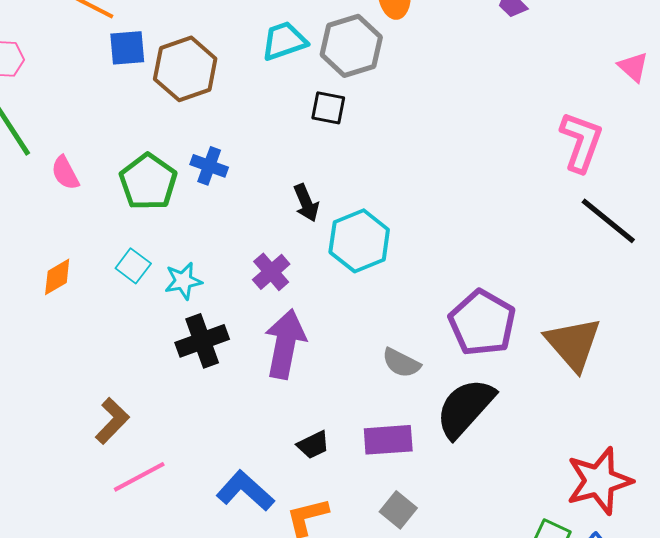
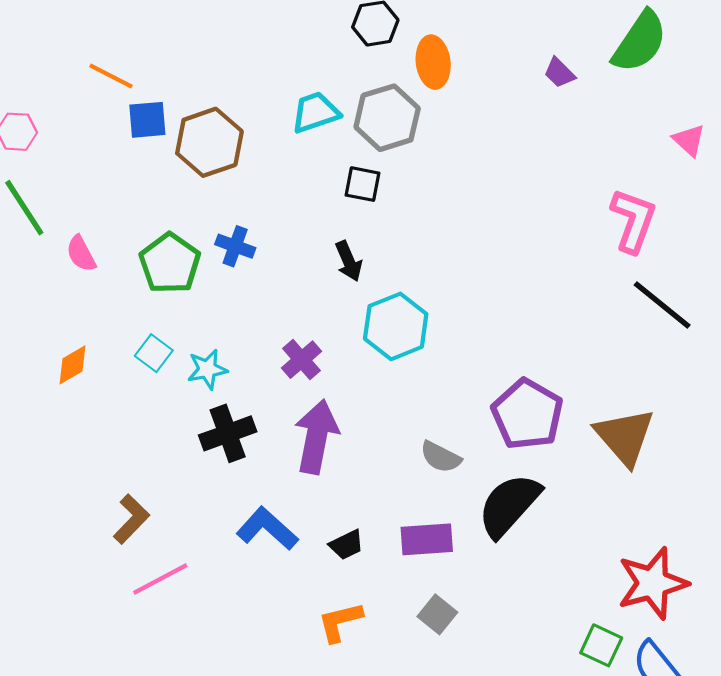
black arrow: (306, 203) -> (349, 261), moved
blue L-shape: (245, 491) -> (267, 529), moved

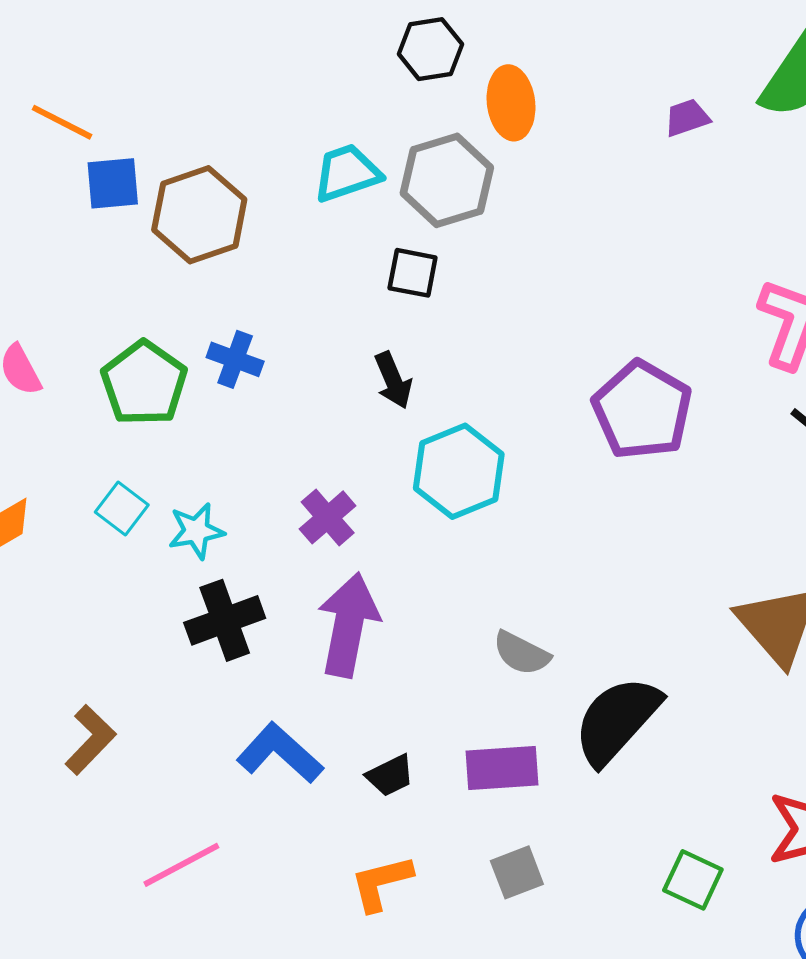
purple trapezoid: (559, 73) -> (687, 118), turned 116
purple pentagon: (527, 414) -> (642, 410), moved
pink line: (160, 579) -> (181, 865), moved
gray square: (437, 614) -> (517, 872), turned 30
green square: (601, 645) -> (693, 880), moved

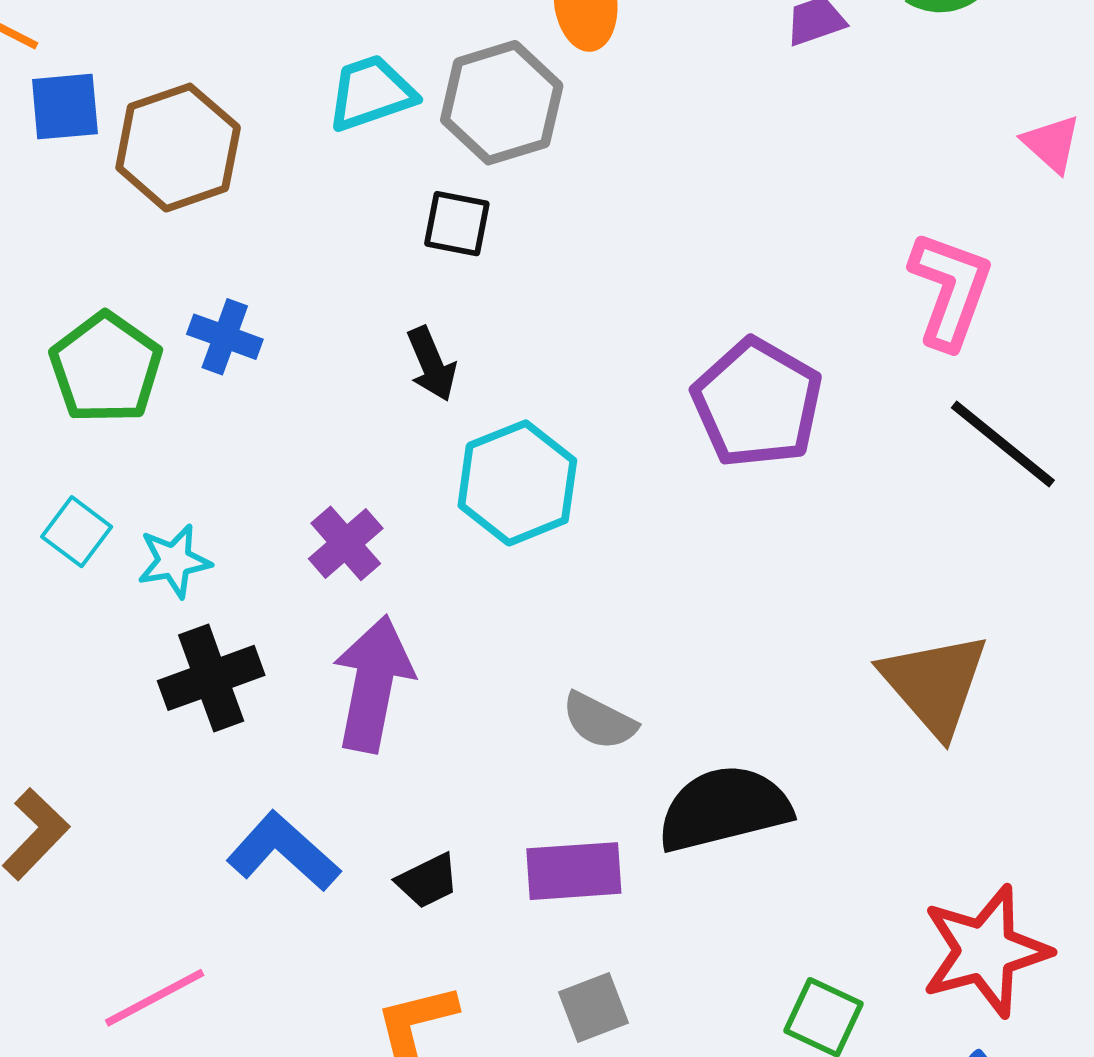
black semicircle: (617, 720) -> (724, 809), turned 34

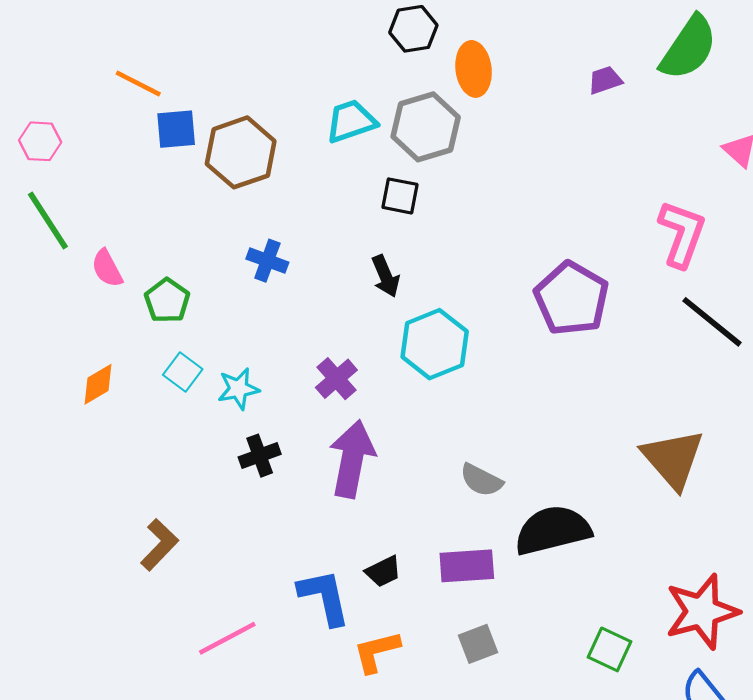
green pentagon: (106, 368) -> (167, 301), moved, size x0.7
black cross: (211, 678) -> (260, 456), size x0.7
blue L-shape: (283, 852) -> (324, 597), moved, turned 36

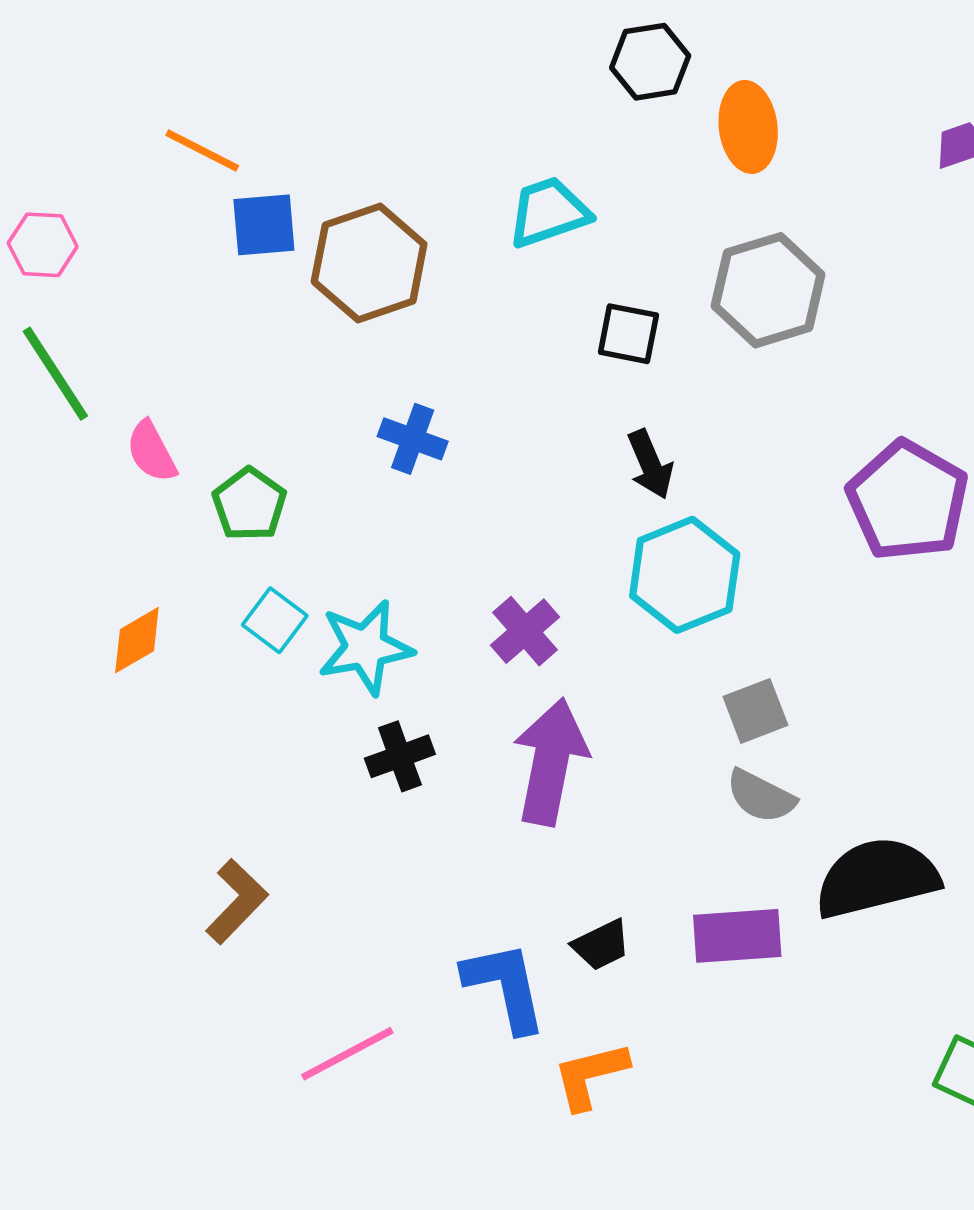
gray hexagon: (426, 127) -> (768, 290), moved
black arrow: (386, 276) -> (650, 464), moved
cyan star: (238, 389) -> (365, 647), size x1.4
gray square: (478, 644) -> (755, 711), moved

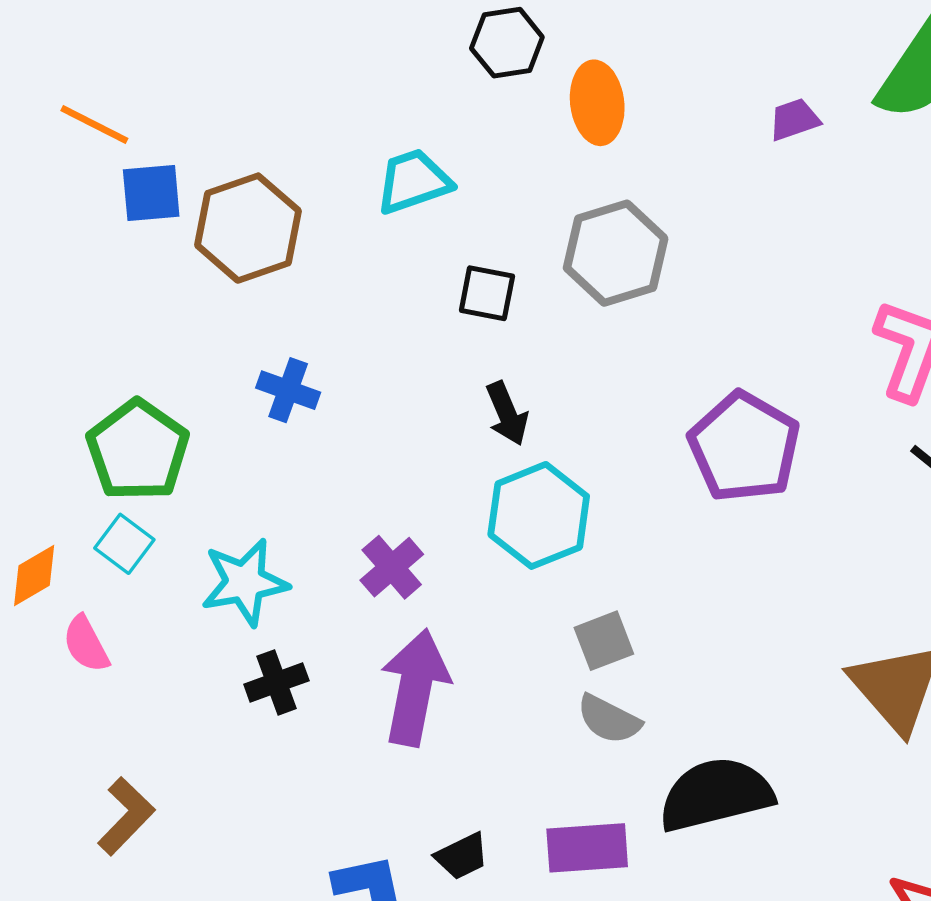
pink semicircle: (151, 452) -> (86, 644), moved
green pentagon: (249, 504) -> (138, 450), size x1.5
cyan square: (275, 620) -> (124, 544), moved

